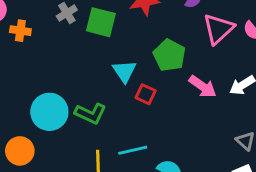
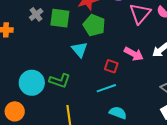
green pentagon: (169, 55) -> (94, 25), moved
red square: (146, 94) -> (111, 66), moved
cyan line: (133, 150) -> (106, 88), moved

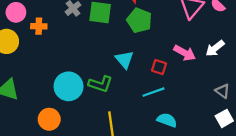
cyan triangle: (80, 50) -> (124, 60), moved

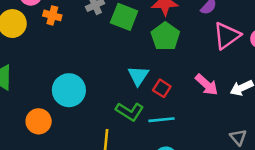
red square: (159, 67) -> (162, 88), moved
green L-shape: (100, 84) -> (130, 111), moved

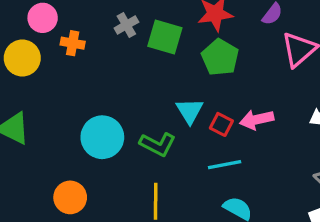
pink arrow: (207, 85) -> (257, 120), moved, turned 130
green L-shape: (130, 111) -> (158, 144), moved
orange circle: (39, 121) -> (70, 197), moved

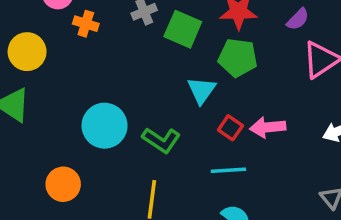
green pentagon: (220, 57) -> (238, 58), turned -30
yellow circle: (22, 58) -> (27, 52), moved
cyan triangle: (190, 111) -> (202, 90), moved

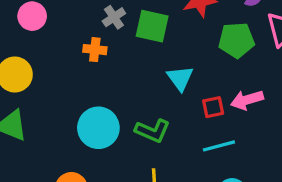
orange cross: (86, 24) -> (95, 50), moved
green pentagon: (238, 58) -> (236, 40), moved
red square: (230, 128) -> (213, 107), turned -35

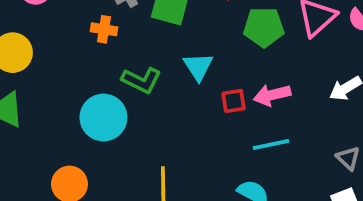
green L-shape: (153, 131) -> (141, 80), moved
cyan line: (219, 146) -> (271, 145), moved

